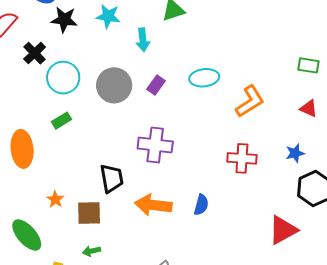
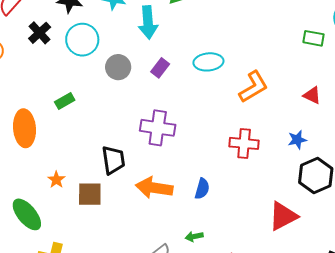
cyan arrow: (143, 40) -> (148, 22), size x1.4
green rectangle: (308, 65) -> (314, 38), moved
cyan circle: (63, 78) -> (82, 40), moved
gray circle: (114, 85) -> (118, 67), size x0.7
green arrow: (91, 251) -> (194, 236), moved

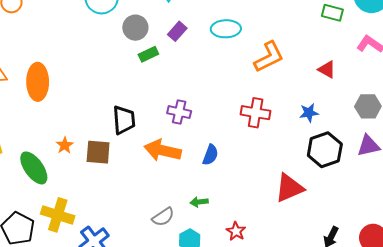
green rectangle: (65, 101) -> (148, 54), moved
purple cross: (158, 128) -> (179, 112), moved, size x0.7
orange star: (56, 180) -> (65, 145), moved

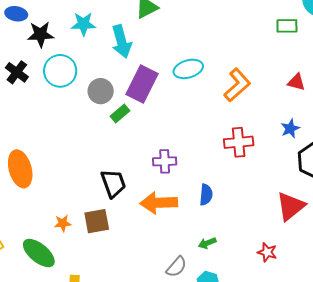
purple rectangle: (177, 31) -> (142, 84), size x1.8
orange star: (65, 145) -> (63, 223), turned -30
red star: (236, 231) -> (267, 252), moved

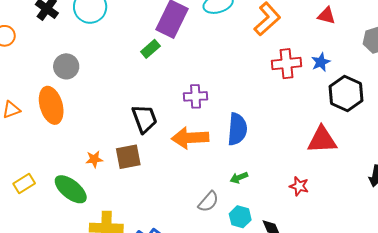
gray circle: (101, 91) -> (66, 66), moved
red cross: (239, 142) -> (287, 64), moved
blue semicircle: (206, 195) -> (237, 129), size x1.5
red triangle: (291, 206) -> (322, 140), turned 36

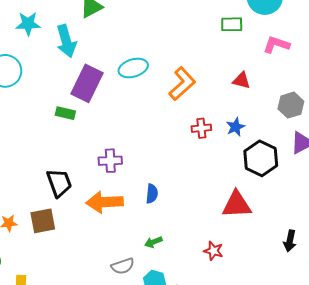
green rectangle: (150, 49) -> (65, 113), turned 54
red cross: (287, 64) -> (201, 128), size x0.7
blue semicircle: (237, 129) -> (152, 194), size x0.6
gray semicircle: (208, 202) -> (123, 266), turned 30

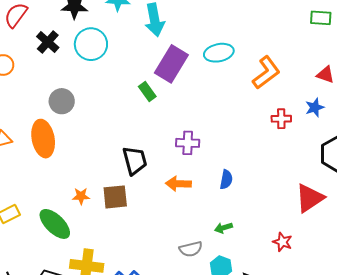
green rectangle: (65, 113) -> (147, 92), turned 36
blue star: (236, 127) -> (315, 107), moved
orange arrow: (105, 202) -> (178, 184), size x0.7
red triangle: (237, 205) -> (310, 198), turned -36

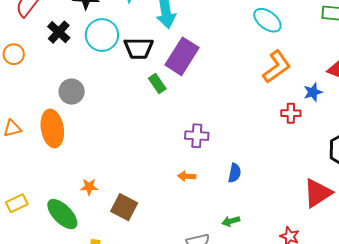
cyan ellipse: (219, 53) -> (267, 20), moved, turned 48
blue star: (315, 107) -> (313, 92), moved
black trapezoid: (135, 160) -> (139, 48), moved, turned 104
orange arrow: (178, 184) -> (187, 176), size x0.7
brown square: (115, 197) -> (124, 207), moved, turned 32

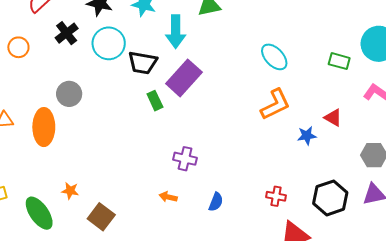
red cross: (291, 113) -> (276, 196), moved

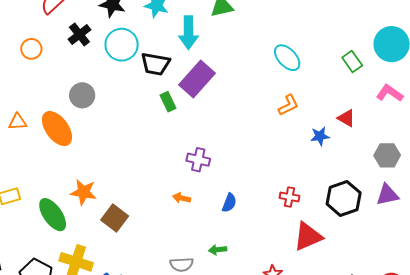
green rectangle: (339, 61) -> (352, 61), turned 40
orange L-shape: (275, 104) -> (288, 105), size x0.7
orange ellipse: (44, 127) -> (57, 129), turned -36
orange star: (70, 191) -> (84, 192), size x1.5

